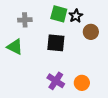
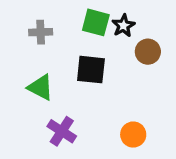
green triangle: (15, 47) -> (41, 87), moved
purple cross: (56, 81) -> (62, 131), moved

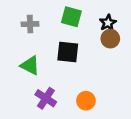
black star: (123, 26) -> (108, 23), moved
orange circle: (133, 135) -> (86, 101), moved

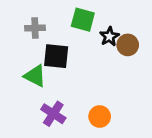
black star: (108, 23) -> (109, 37), moved
black square: (68, 52) -> (56, 56), moved

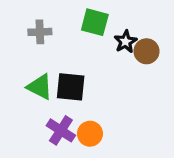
black square: (56, 56) -> (71, 87), moved
orange circle: (100, 117) -> (90, 134), moved

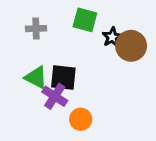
brown circle: (147, 51) -> (131, 46), size x1.4
purple cross: (61, 130) -> (55, 96), moved

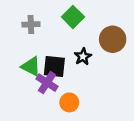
green square: (85, 20) -> (73, 17), turned 30
black star: (112, 37) -> (83, 57), moved

